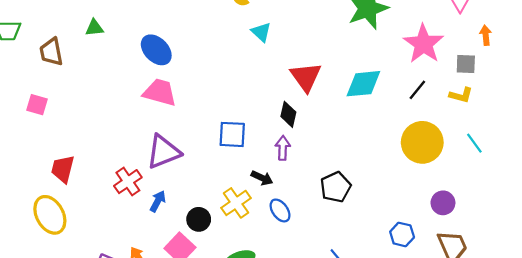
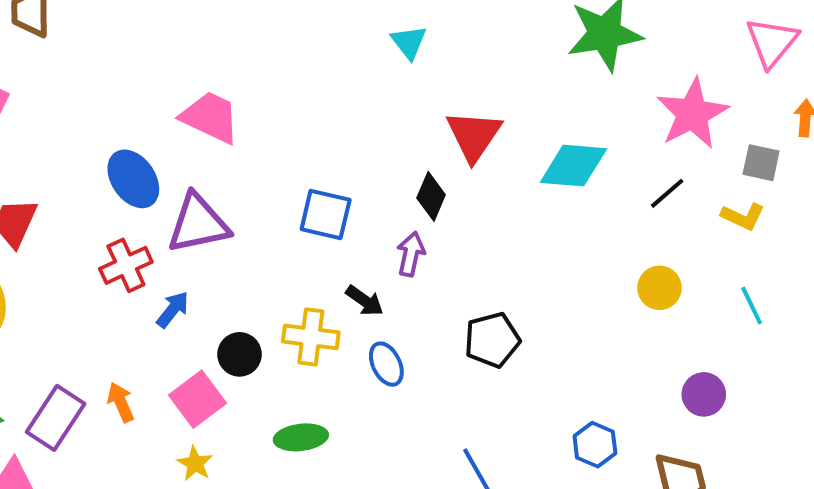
blue ellipse: (156, 50) -> (133, 179), moved
yellow circle: (422, 142) -> (659, 288), size x0.6
yellow cross: (236, 203) -> (311, 337), turned 32
purple circle: (443, 203) -> (704, 394), moved

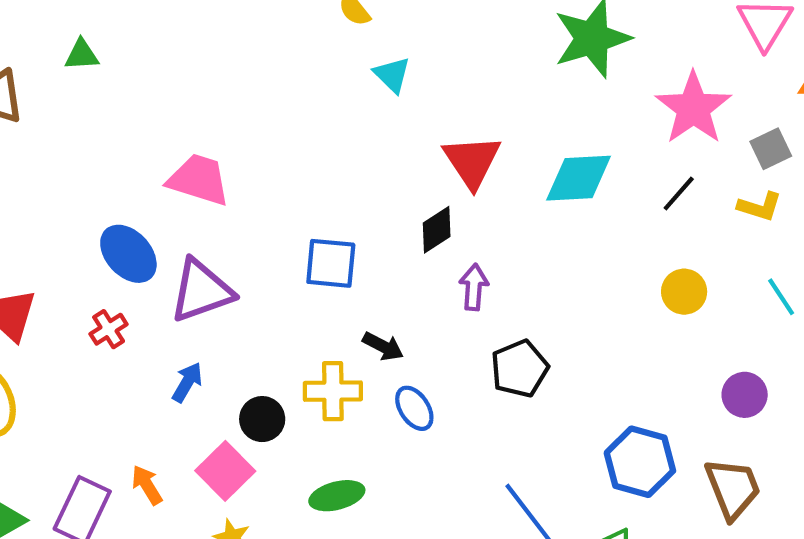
gray square: (761, 163) -> (771, 149), turned -30
black diamond: (431, 196) -> (437, 230), turned 42
purple arrow: (411, 254) -> (474, 287), moved
red cross: (126, 265) -> (109, 329), moved, size x0.7
blue hexagon: (595, 445) -> (640, 462), size x1.5

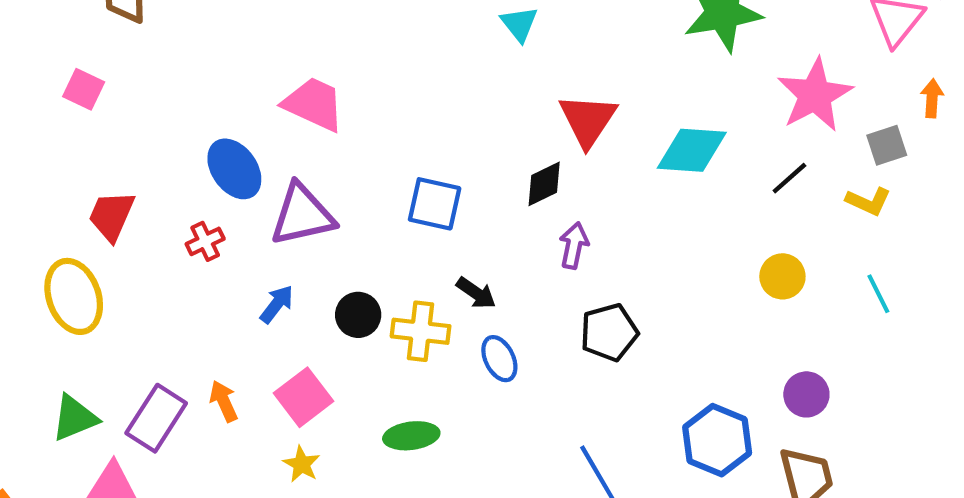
purple circle: (745, 395) -> (806, 394), moved
black circle: (262, 419) -> (358, 315), moved

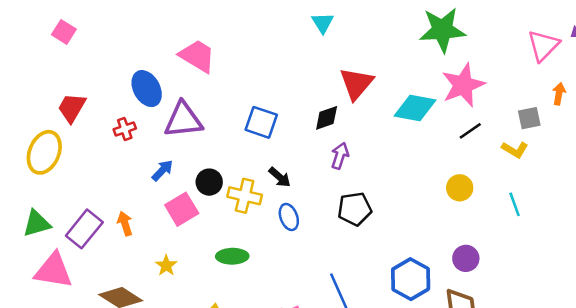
pink star: (815, 95) -> (463, 85), moved
yellow ellipse: (74, 296) -> (44, 152), turned 36
pink square: (303, 397) -> (182, 209), moved

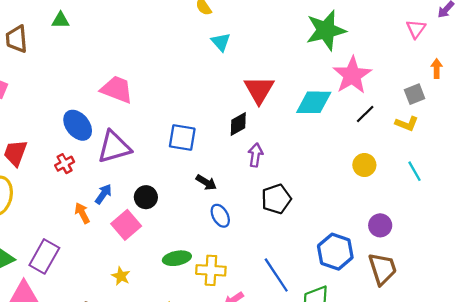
pink triangle: (543, 45) -> (416, 29), size x0.7
yellow cross: (245, 196) -> (211, 270), moved
orange arrow: (125, 224) -> (82, 213), moved

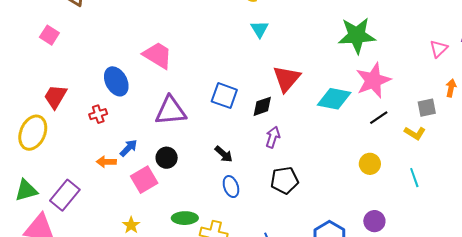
blue square: (182, 138) -> (224, 96), moved
purple triangle: (114, 147) -> (171, 111), moved
orange arrow: (82, 213) -> (106, 162), turned -72

